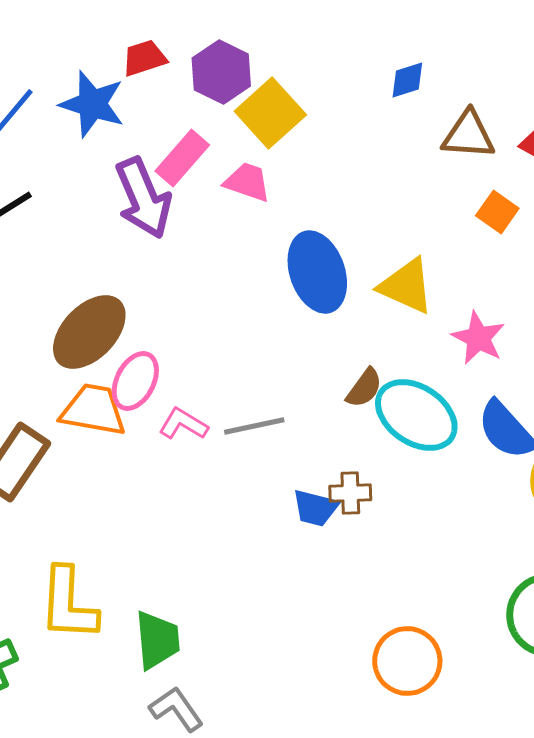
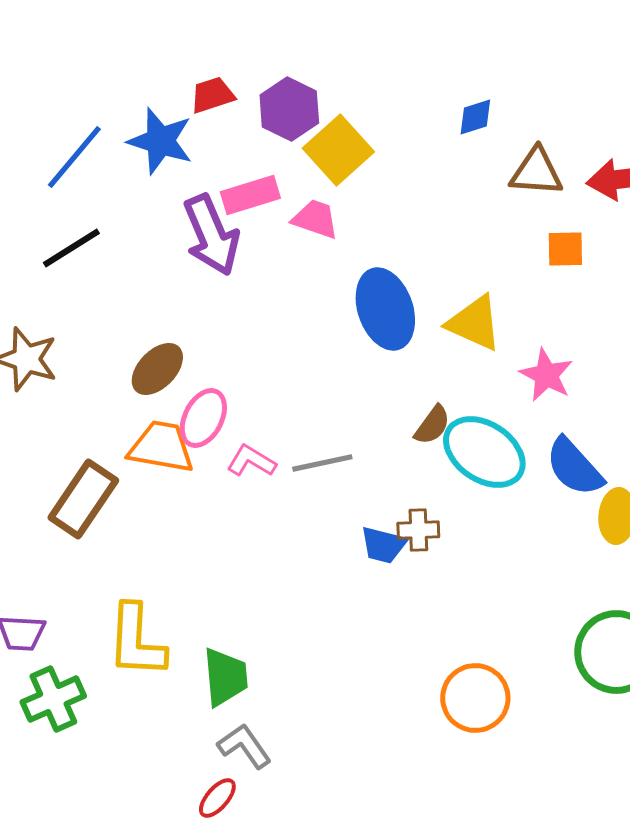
pink rectangle: (182, 158) -> (250, 195), turned 32
orange square: (497, 212) -> (565, 249), turned -36
brown ellipse: (89, 332) -> (157, 369), size x0.7

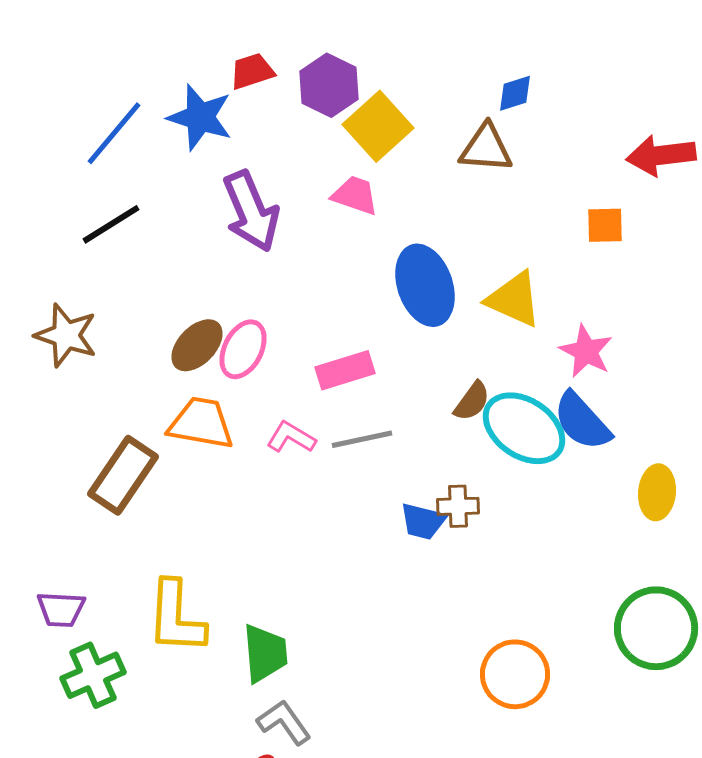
brown triangle: (536, 172) -> (486, 148), moved
pink rectangle: (250, 195) -> (345, 370), moved
pink ellipse: (203, 418) -> (243, 349), moved
blue semicircle: (574, 467) -> (582, 421), moved

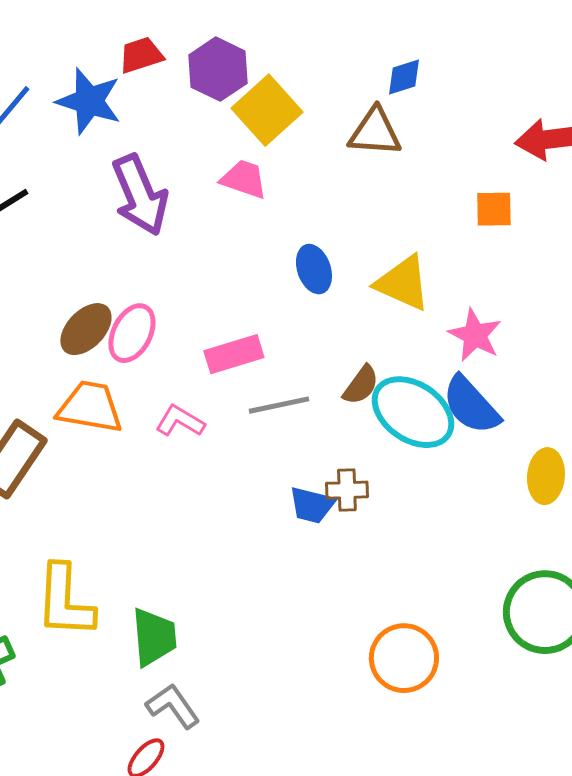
blue ellipse: (425, 285) -> (314, 269), size x0.6
gray line: (362, 439) -> (279, 405), moved

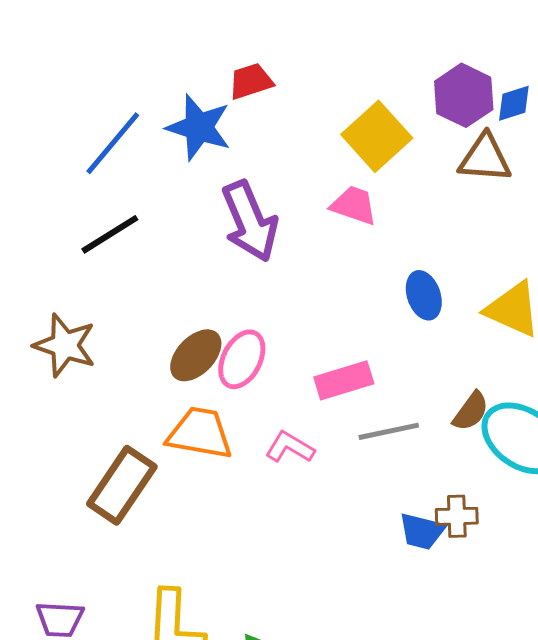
purple hexagon: (218, 69) -> (464, 95), moved

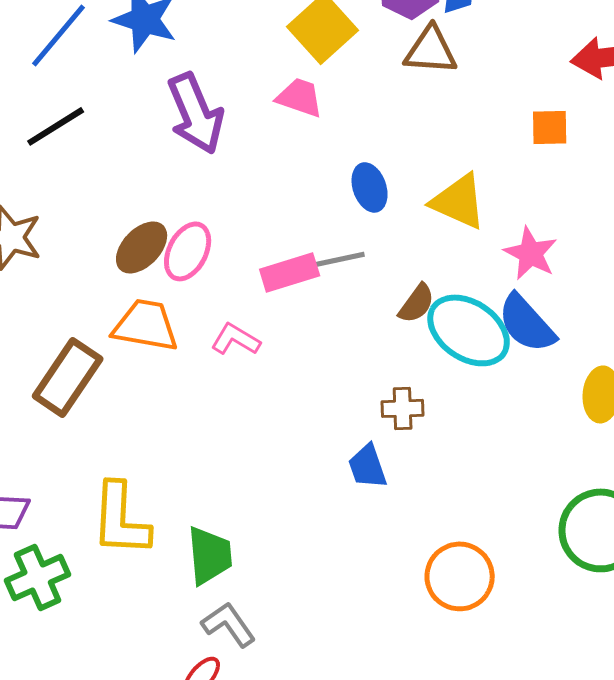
gray line: (389, 431) -> (335, 260), moved
blue trapezoid: (422, 531) -> (368, 466), moved, turned 57

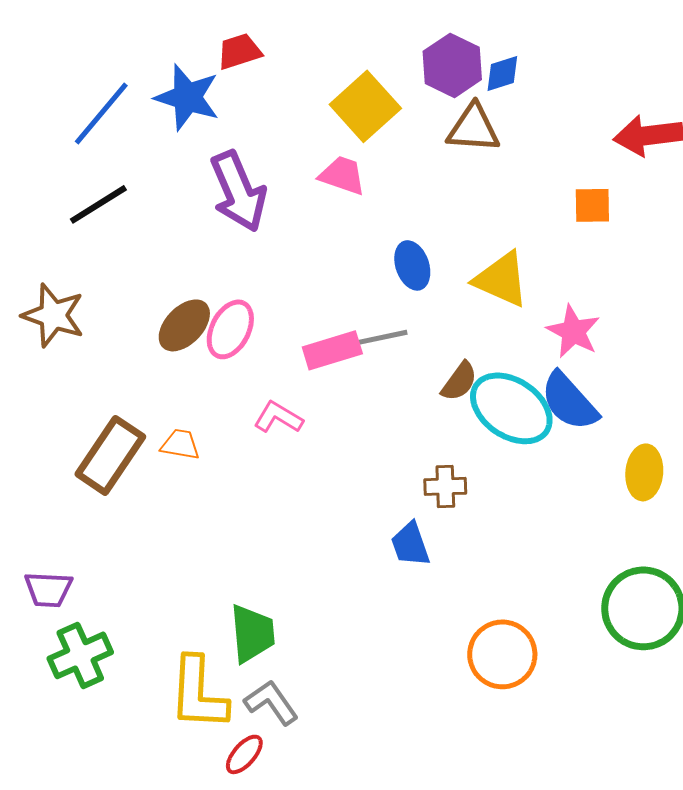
orange trapezoid: (146, 325) -> (180, 444), moved, size x0.6
yellow L-shape: (121, 519) -> (198, 693), moved

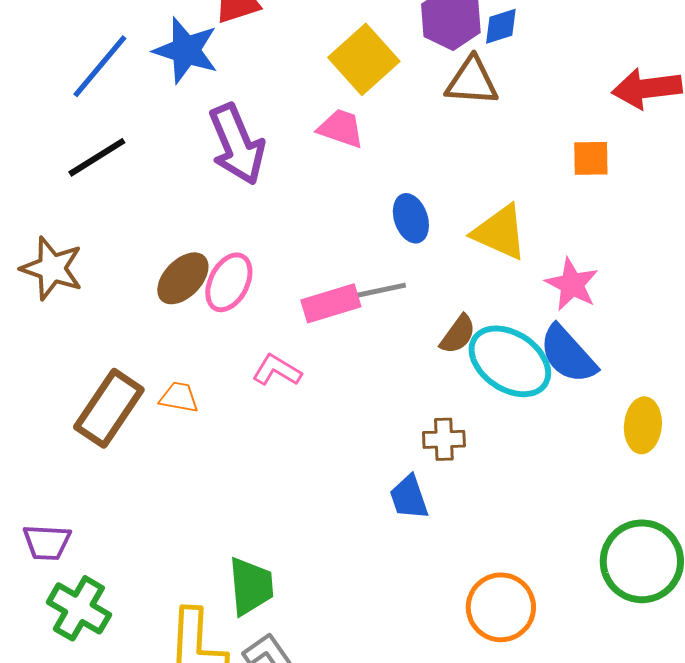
green cross: (80, 655) -> (79, 608), turned -36

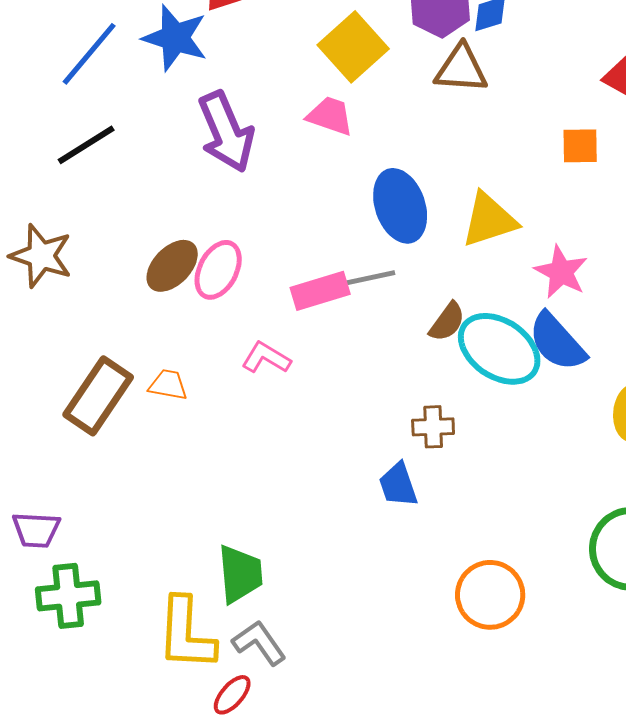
blue ellipse: (411, 218) -> (400, 206), size x1.5
yellow triangle: (500, 232) -> (489, 220), turned -42
green cross: (79, 608) -> (68, 596), turned -36

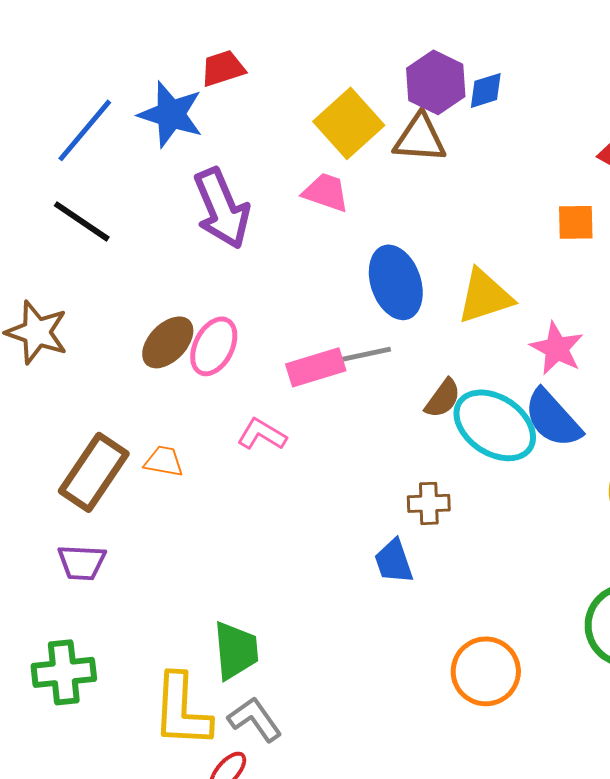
brown triangle: (461, 69) -> (420, 138), moved
black line: (86, 145) -> (82, 221), turned 66
purple trapezoid: (36, 530) -> (82, 562), moved

